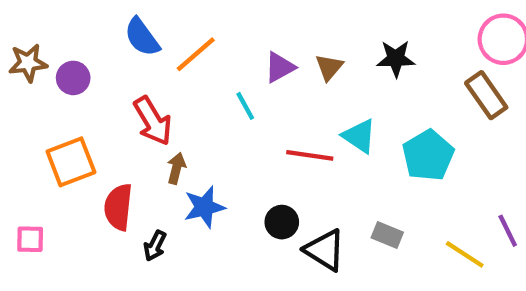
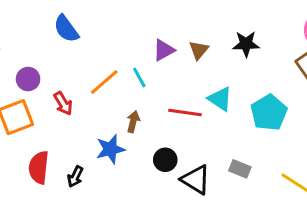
orange line: (196, 54) -> (104, 82), moved
purple circle: (73, 78) -> (28, 79), moved
red arrow: (153, 121) -> (63, 103), moved, size x0.7
brown arrow: (176, 168) -> (133, 122), moved
red semicircle: (118, 207) -> (39, 167), moved

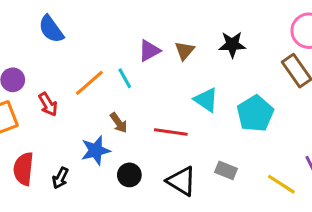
red line: (185, 113) -> (171, 132), moved
brown arrow: (133, 122) -> (119, 123), turned 130
black circle: (165, 160) -> (129, 175), moved

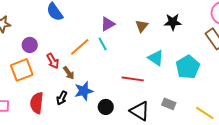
purple triangle: (149, 51) -> (108, 24), moved
brown arrow: (119, 123) -> (69, 73), moved
black arrow: (60, 178) -> (62, 98), moved

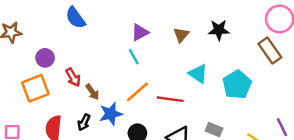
orange line: (80, 47) -> (137, 92), moved

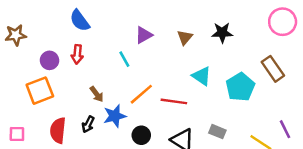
brown rectangle: (270, 51) -> (273, 69), moved
cyan line: (134, 57) -> (124, 59), moved
red arrow: (73, 77) -> (77, 54), moved, turned 36

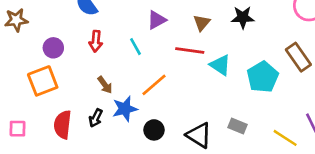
red arrow: (77, 54) -> (96, 41), moved
red line: (174, 101) -> (190, 50), moved

